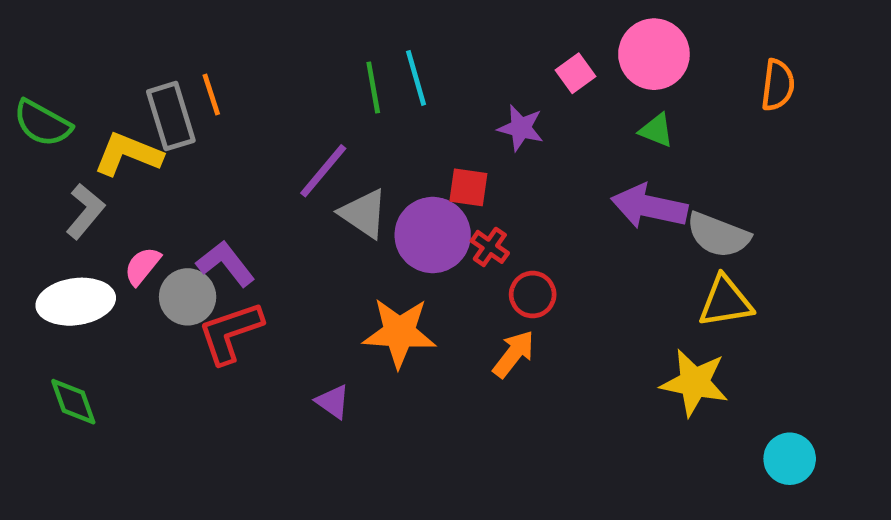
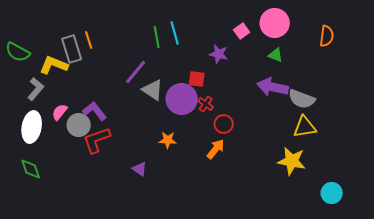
white ellipse: (76, 302) -> (32, 127), turned -72
orange star: (399, 333) -> (168, 140), size x0.6

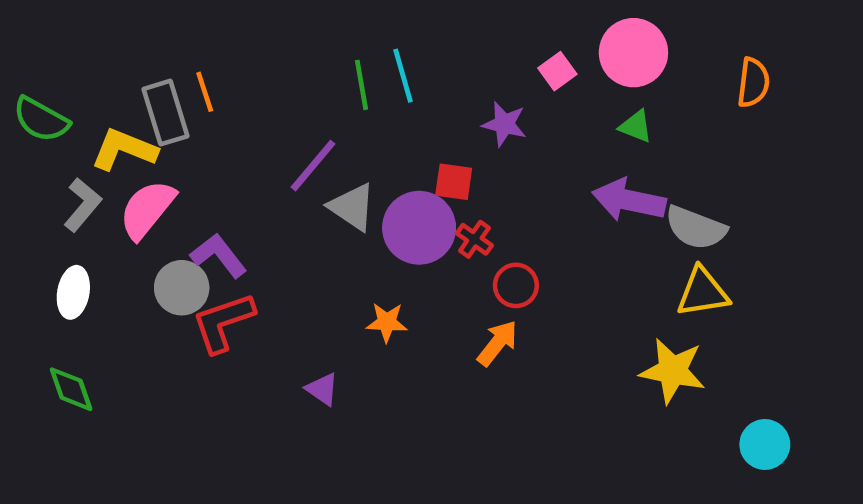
pink semicircle: (60, 112) -> (147, 209), moved, size x1.6
white ellipse: (32, 127) -> (73, 292), size x0.7

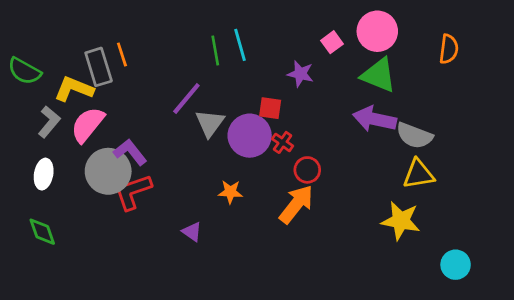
green triangle: (636, 126) -> (379, 75), size x1.8
gray triangle: (352, 207) -> (210, 123), turned 32
gray circle: (182, 288) -> (108, 171), size x1.4
orange arrow: (497, 343) -> (296, 204), size x1.4

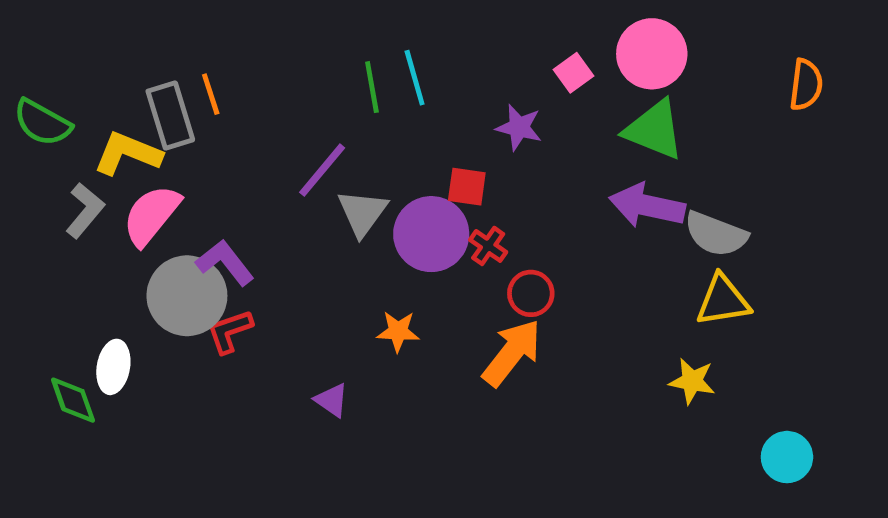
orange semicircle: (449, 49) -> (806, 85), moved
white ellipse: (44, 174) -> (113, 367), moved
red L-shape: (133, 192) -> (230, 331), size x0.7
yellow star: (401, 221) -> (692, 381), size x0.7

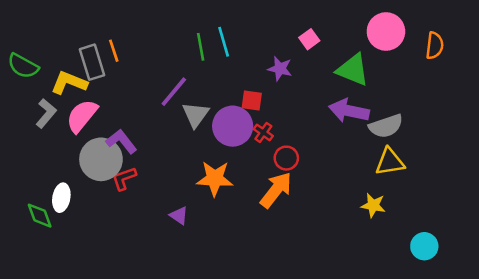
pink circle: (652, 54) -> (386, 32), moved
gray semicircle: (716, 234) -> (386, 126), turned -40
orange star: (398, 331) -> (215, 178), size x1.6

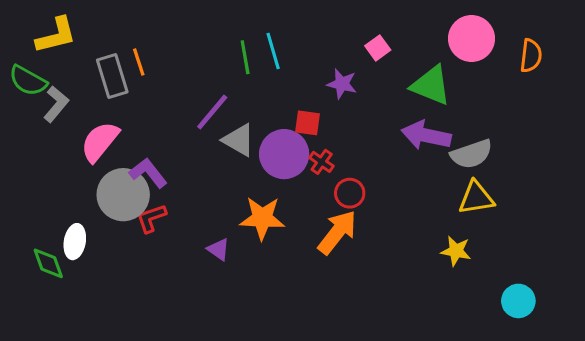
yellow L-shape: (69, 83) -> (56, 35), moved, turned 144
gray L-shape: (46, 113) -> (56, 104), moved
gray triangle: (196, 115) -> (239, 140), turned -36
purple triangle: (179, 216) -> (218, 249), moved

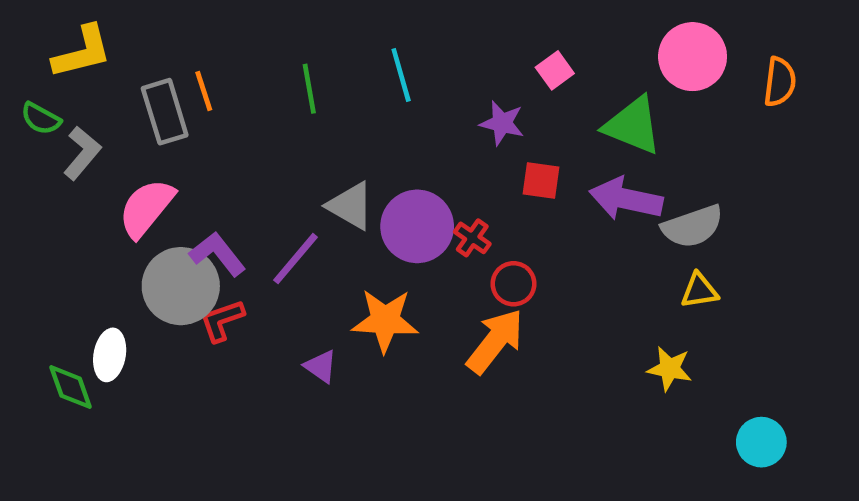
green line: (245, 57) -> (309, 89), moved
green semicircle: (28, 81) -> (41, 119), size x0.7
purple line: (212, 112) -> (296, 259), moved
red square: (308, 123) -> (541, 181), moved
yellow triangle: (476, 198) -> (699, 291), size x0.7

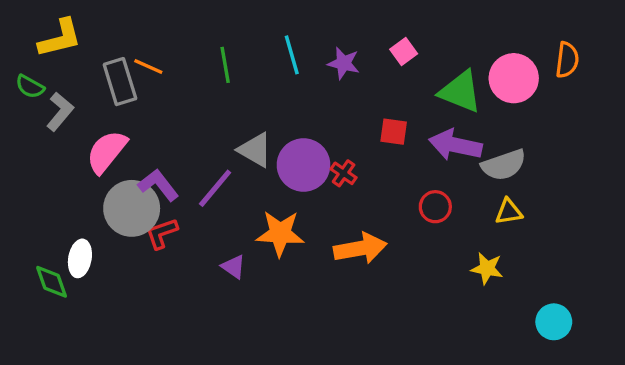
pink circle: (693, 57) -> (514, 78), moved
orange line: (204, 91) -> (148, 67), turned -48
purple star: (502, 123) -> (344, 63), moved
red circle: (514, 284) -> (435, 207), moved
orange arrow: (495, 341) -> (360, 248), turned 42

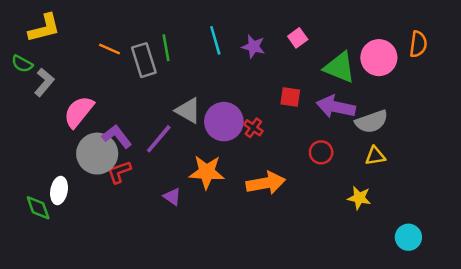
gray rectangle: (120, 82) -> (144, 60), moved

